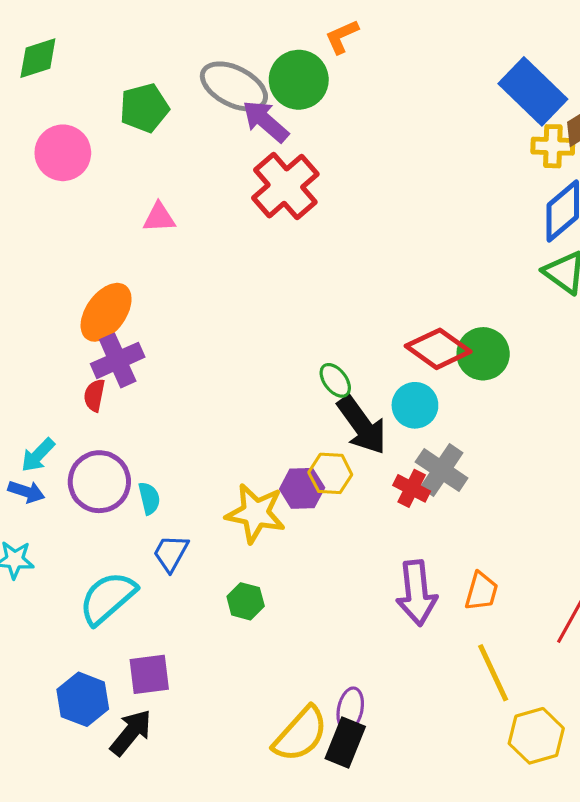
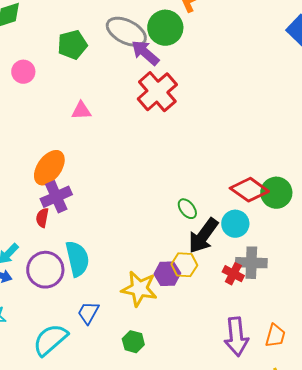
pink circle: (63, 153) -> (23, 72), size x0.7
black arrow: (362, 425) -> (203, 236), turned 72
gray cross: (442, 470) -> (251, 263), turned -32
cyan semicircle: (149, 498) -> (77, 259), moved, size x1.8

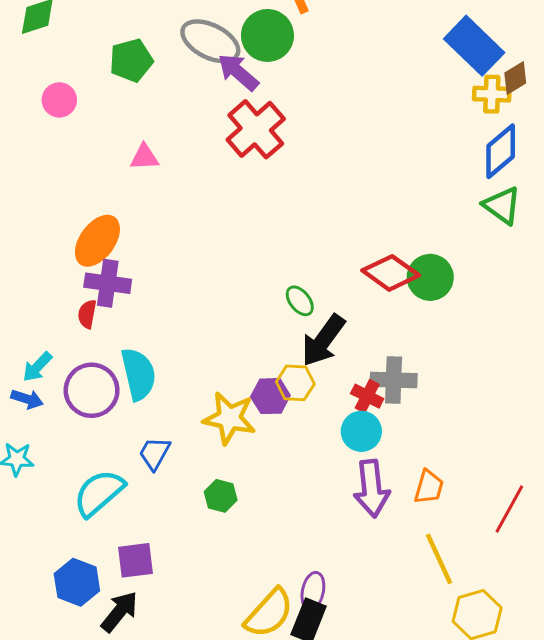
purple cross: (56, 197) -> (108, 283), turned 32
cyan circle: (235, 224) -> (361, 431), moved

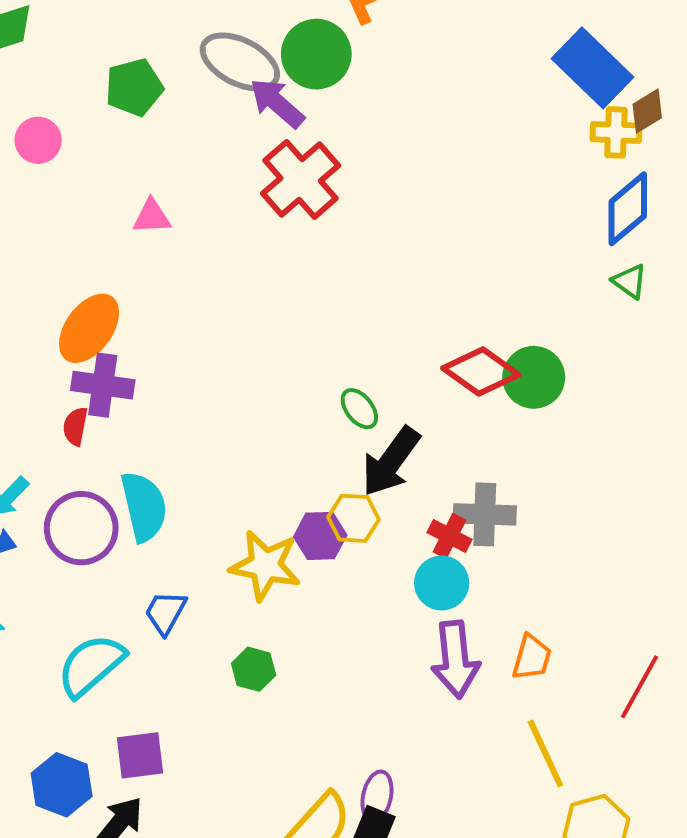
green triangle: (502, 206) -> (630, 281), size x0.7

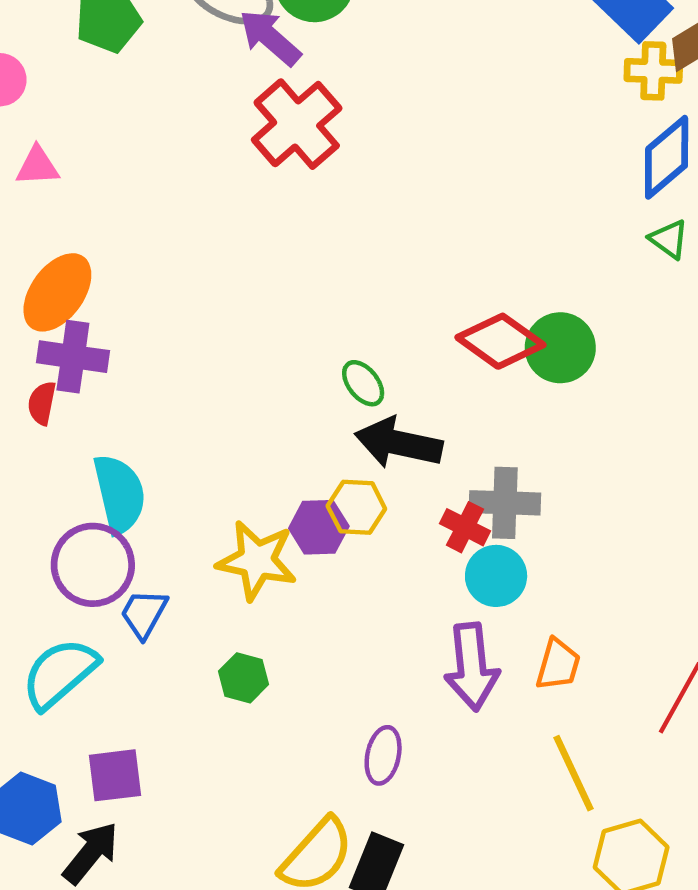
pink triangle: (152, 217) -> (37, 166), moved
black arrow: (391, 462) -> (399, 443), turned 66
purple circle: (81, 528) -> (93, 565), moved
cyan circle: (442, 583) -> (496, 576), moved
purple ellipse: (377, 797) -> (383, 755), moved

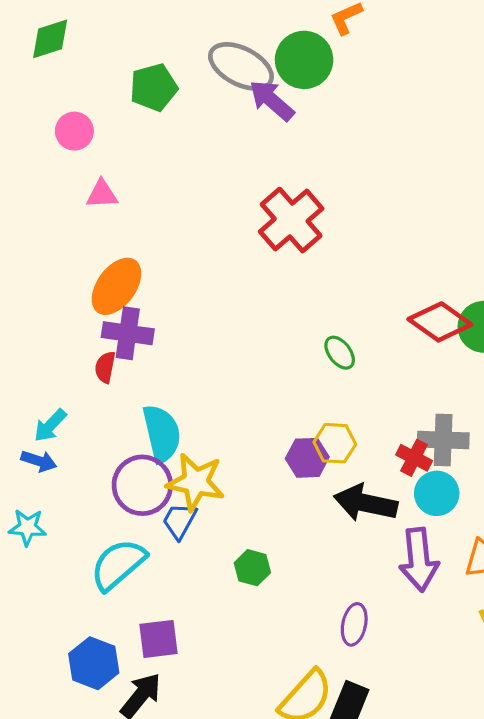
red cross: (297, 124) -> (291, 220), moved
black arrow: (399, 443) -> (366, 503), moved
yellow star: (257, 560) -> (196, 482), moved

